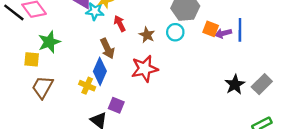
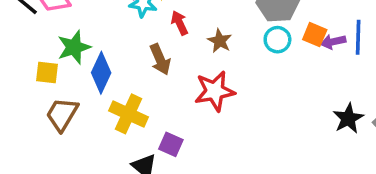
cyan circle: (175, 32) -> (277, 40), moved
blue diamond: (100, 71) -> (101, 73), moved
yellow cross: (87, 86) -> (128, 114), size x1.5

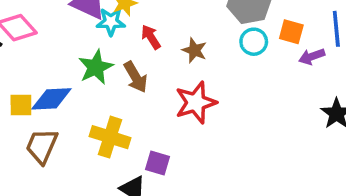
purple arrow: (333, 42) -> (312, 56), moved
green star: (74, 47) -> (96, 67), moved
blue diamond: (101, 73) -> (51, 99), moved, turned 69

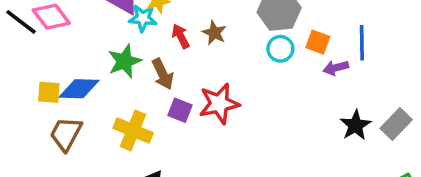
brown star: (194, 50) -> (214, 33), moved
purple square: (158, 163) -> (180, 110), moved

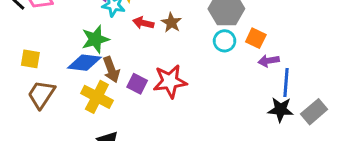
red arrow: (181, 36) -> (143, 23), turned -54
blue line: (362, 43) -> (286, 82), moved
brown arrow: (163, 74) -> (111, 70), moved
blue diamond: (79, 89) -> (84, 63), moved
black star: (355, 125) -> (281, 110), turned 30

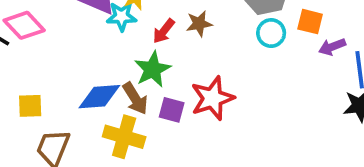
red arrow: (143, 23) -> (164, 31), turned -54
brown star: (171, 23) -> (199, 24), turned -30
green star: (95, 39) -> (153, 69), moved

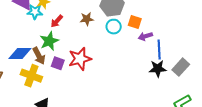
brown star: (199, 24) -> (87, 19), moved

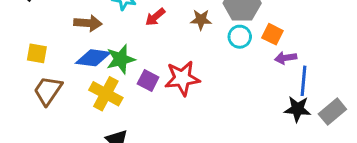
green star: (49, 41) -> (121, 59), moved
brown arrow: (39, 56) -> (88, 23), moved, turned -66

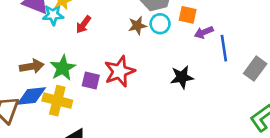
brown star: (201, 20) -> (137, 26), moved
brown arrow: (88, 23) -> (32, 66), moved
blue diamond: (93, 58) -> (31, 96), moved
black star: (297, 109) -> (182, 77), moved

